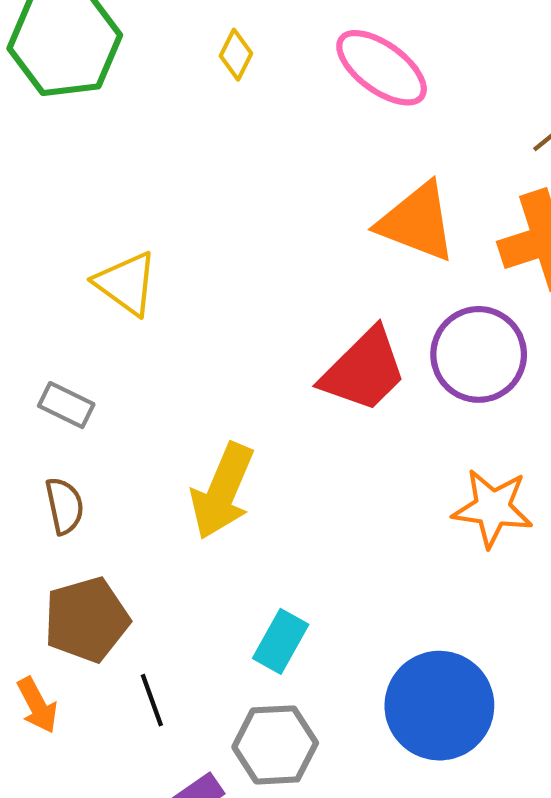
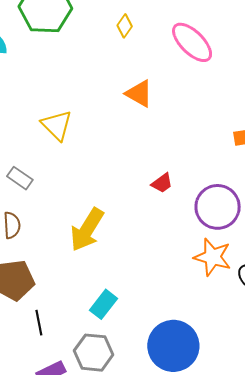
orange triangle: (417, 222) -> (139, 94), moved, size x0.7
purple circle: (479, 354) -> (218, 207), moved
red trapezoid: (364, 370) -> (162, 183), size x0.5

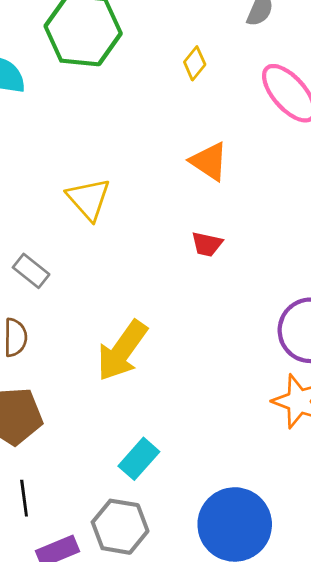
red trapezoid: (162, 183) -> (207, 244), moved, turned 45
black line: (39, 323) -> (24, 498), moved

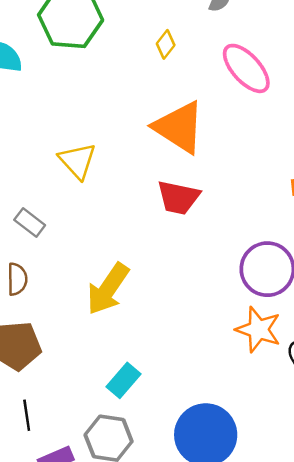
orange triangle: (209, 161) -> (179, 127), size x1.6
red trapezoid: (207, 244) -> (178, 198), size x1.6

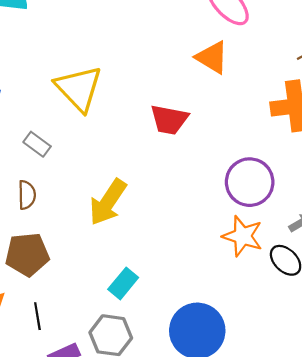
orange triangle: (179, 127) -> (212, 57), moved, size x0.7
yellow triangle: (78, 161) -> (79, 88), size x1.4

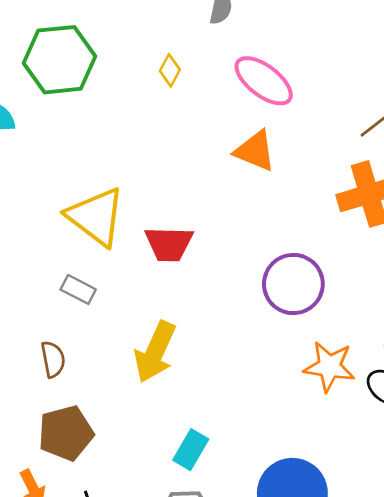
red trapezoid: (169, 120) -> (169, 244), moved
gray rectangle: (37, 144) -> (78, 289), moved
purple circle: (250, 182) -> (293, 284), moved

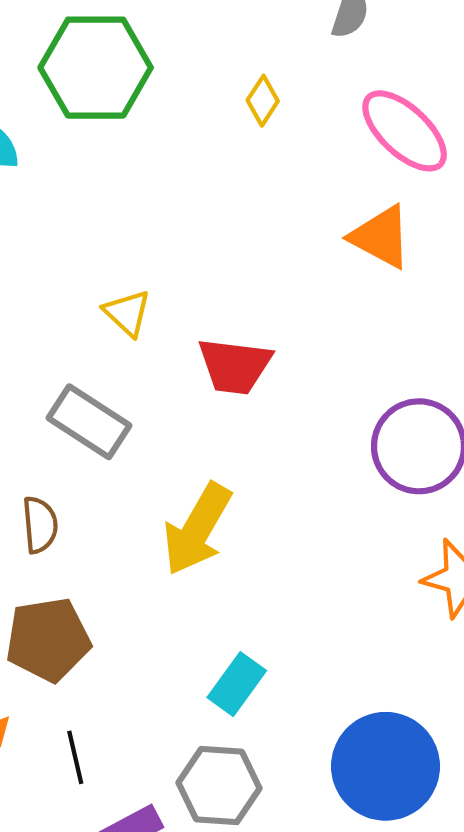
yellow triangle: (96, 217) -> (127, 313), size x0.5
gray rectangle: (78, 289) -> (89, 422), size x1.5

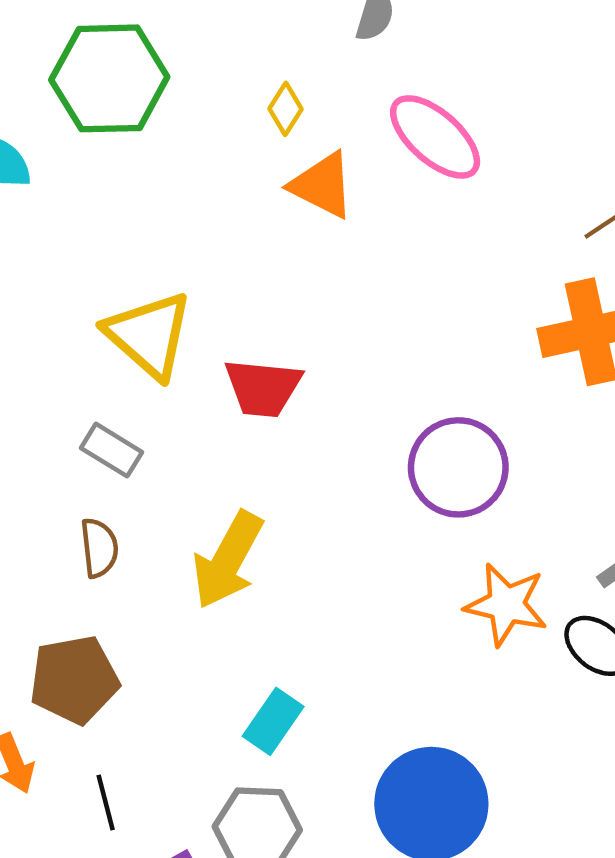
orange triangle: (381, 237) -> (322, 185), moved
yellow triangle: (127, 313) -> (149, 335), size x1.8
gray rectangle: (89, 422) -> (112, 450), size x0.7
brown semicircle: (40, 525) -> (99, 548), moved

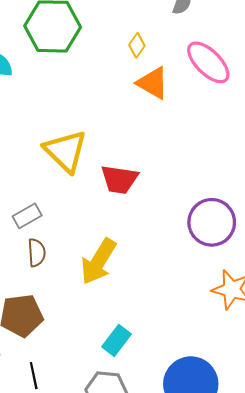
gray rectangle: (112, 450) -> (27, 216), moved, turned -64

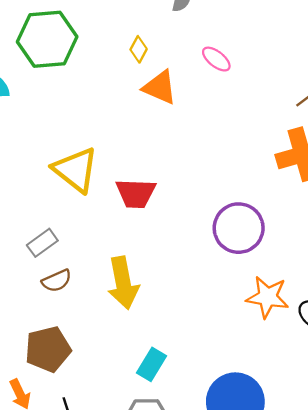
pink ellipse: (208, 62) -> (216, 59), size x0.6
brown semicircle: (37, 253) -> (57, 281), turned 76
yellow arrow: (98, 261) -> (123, 283), turned -36

